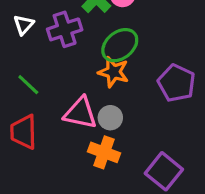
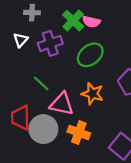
orange star: (113, 72) -> (93, 94), moved
green line: (28, 85) -> (41, 83), moved
gray circle: (110, 118) -> (43, 129), moved, size x1.6

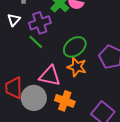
green ellipse: (90, 55) -> (75, 47), moved
green line: (41, 83) -> (36, 42), moved

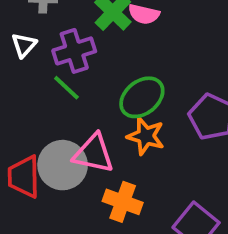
gray circle: (34, 98) -> (63, 165), moved

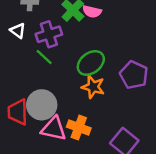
white triangle: (24, 45) -> (18, 31), turned -35
pink triangle: (94, 153) -> (54, 129), moved

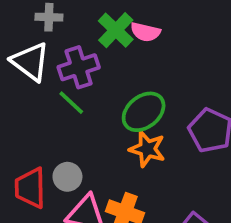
white triangle: (18, 31) -> (30, 62), size x1.6
gray circle: (42, 105) -> (67, 177), size x0.6

